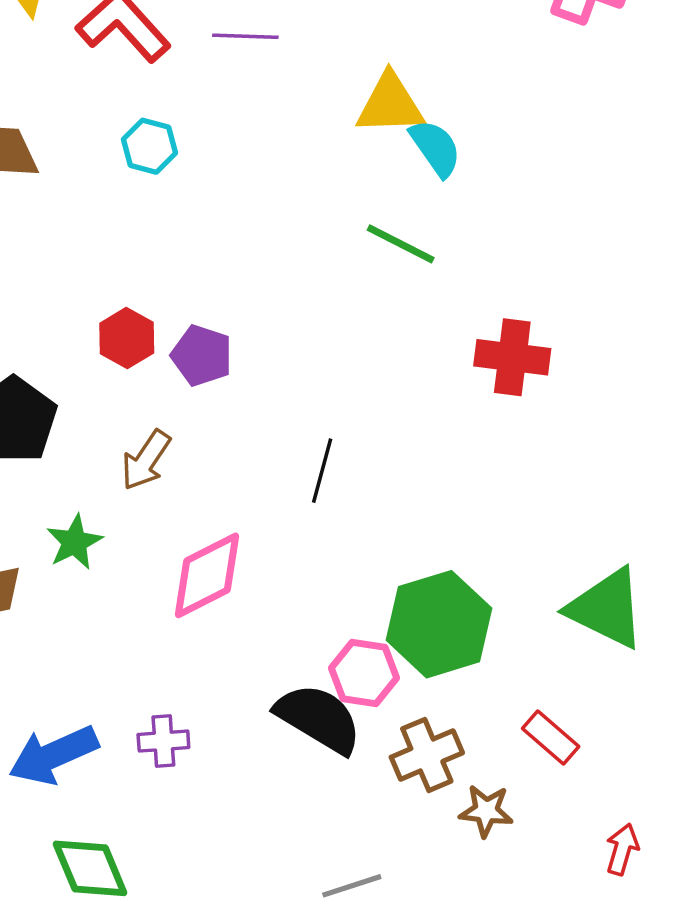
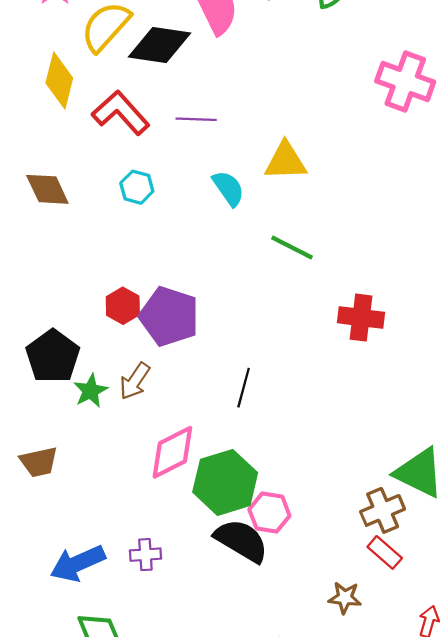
cyan semicircle: (436, 148) -> (228, 188), moved
purple pentagon: (202, 355) -> (169, 316), size x1.6
green star: (74, 542) -> (91, 391), moved
green hexagon: (439, 624) -> (225, 482), moved
brown cross: (427, 755) -> (383, 510), moved

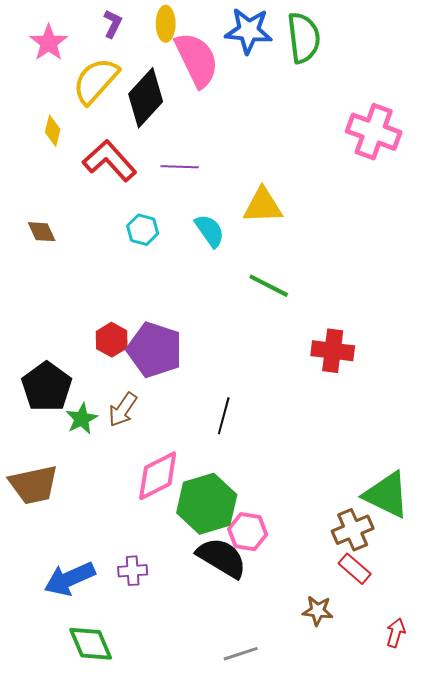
black diamond: (159, 45) -> (146, 98), turned -56
yellow diamond: (59, 80) -> (53, 131), size x0.6
cyan hexagon: (137, 187) -> (143, 230), moved
brown diamond: (47, 189) -> (42, 232), size x0.7
brown trapezoid: (39, 462) -> (34, 485), size x1.4

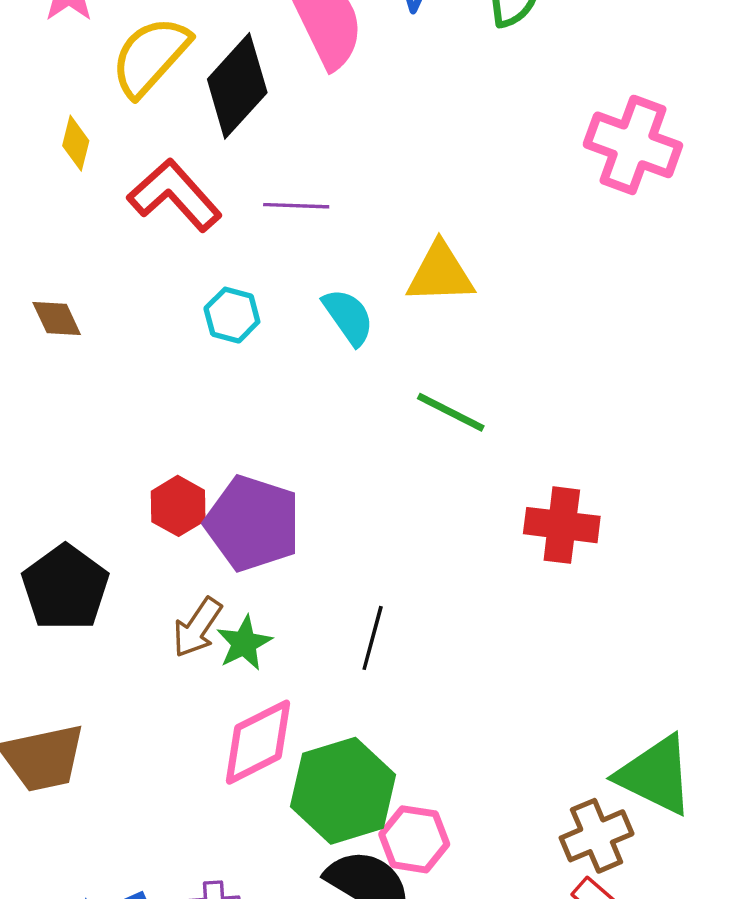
green star: (82, 419) -> (244, 643), moved

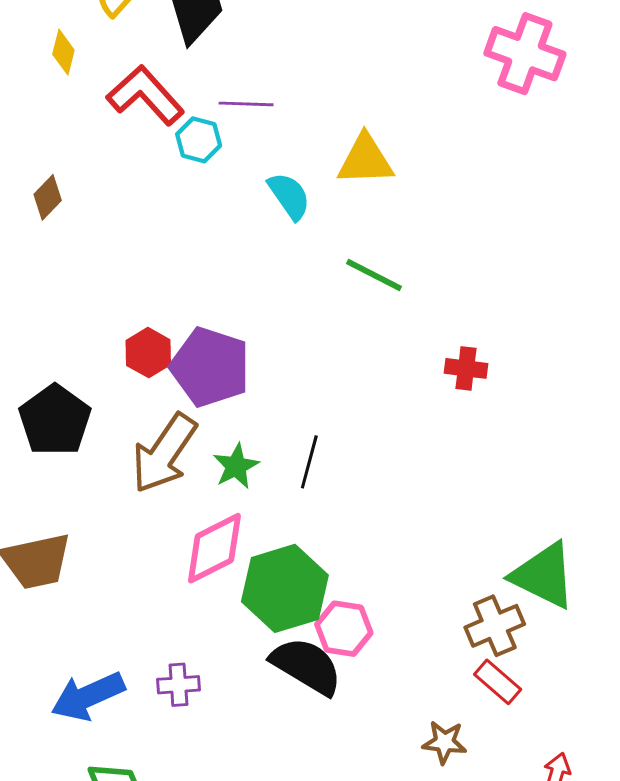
cyan hexagon: (232, 315) -> (199, 140), moved
brown diamond: (57, 319) -> (48, 197), turned 69
red cross: (562, 525) -> (466, 368), size x0.7
brown arrow: (197, 628) -> (164, 453), size x1.6
green star: (244, 643) -> (236, 466), moved

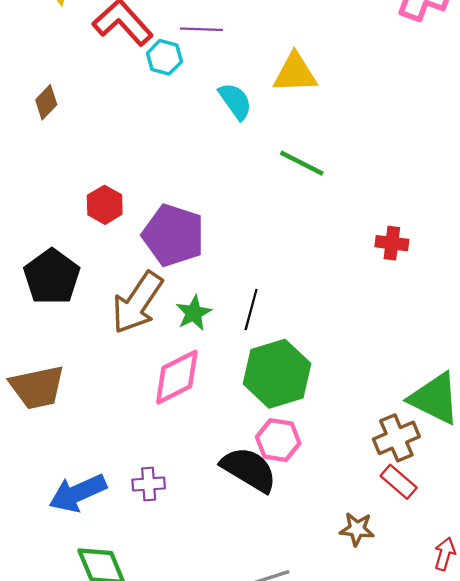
red hexagon: (148, 353) -> (105, 205), moved
red cross: (466, 368) -> (392, 243), moved
green hexagon: (285, 588) -> (277, 374), moved

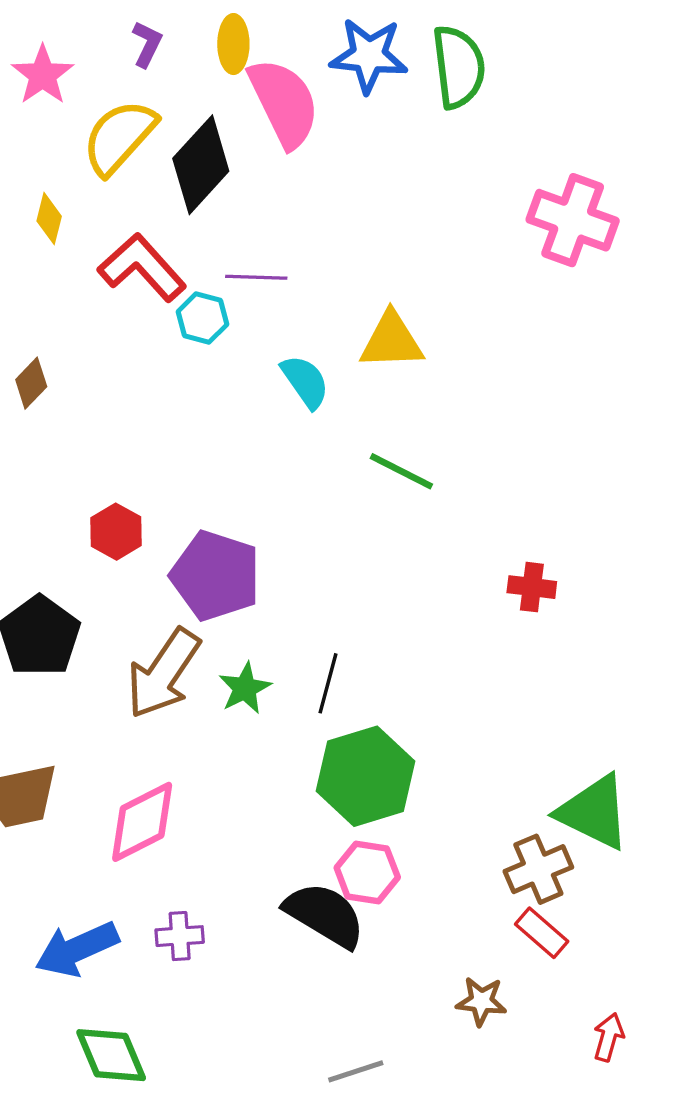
pink diamond: (177, 377) -> (142, 822), moved

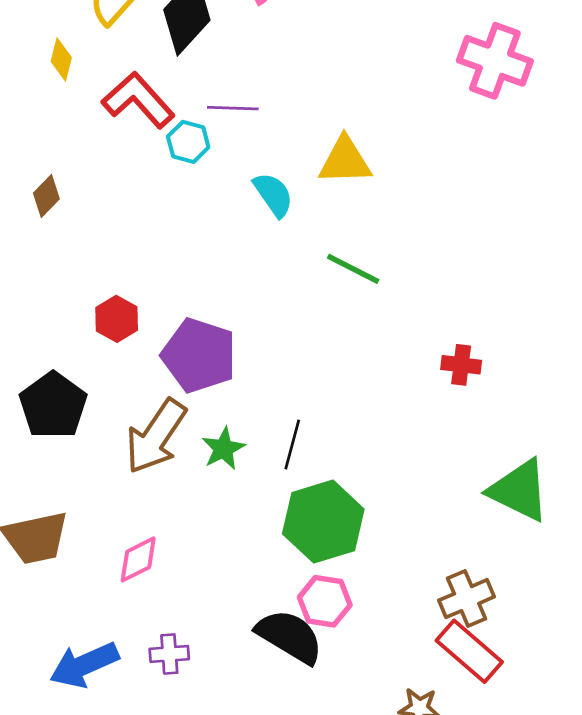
green triangle: (594, 812) -> (519, 490), moved
pink diamond: (142, 822) -> (138, 559), size x0.7
red rectangle: (542, 933) -> (469, 651), size x1.5

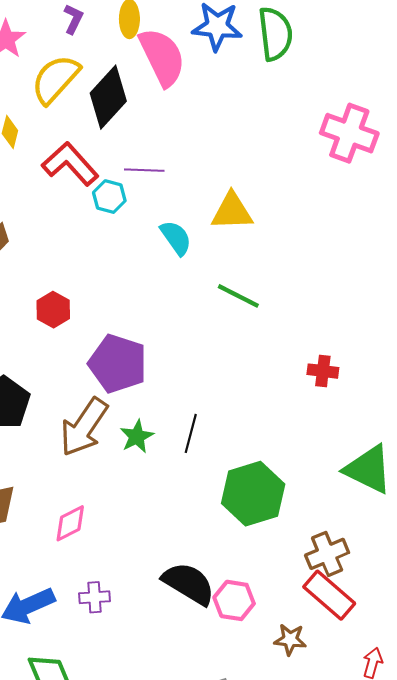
red hexagon: (117, 319) -> (53, 310), moved
green hexagon: (323, 522) -> (253, 494), moved
pink hexagon: (325, 601) -> (234, 600), moved

